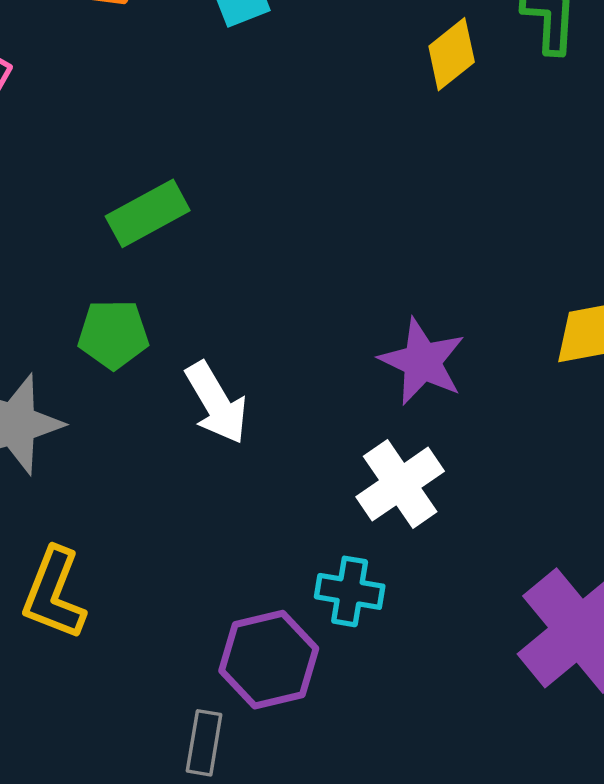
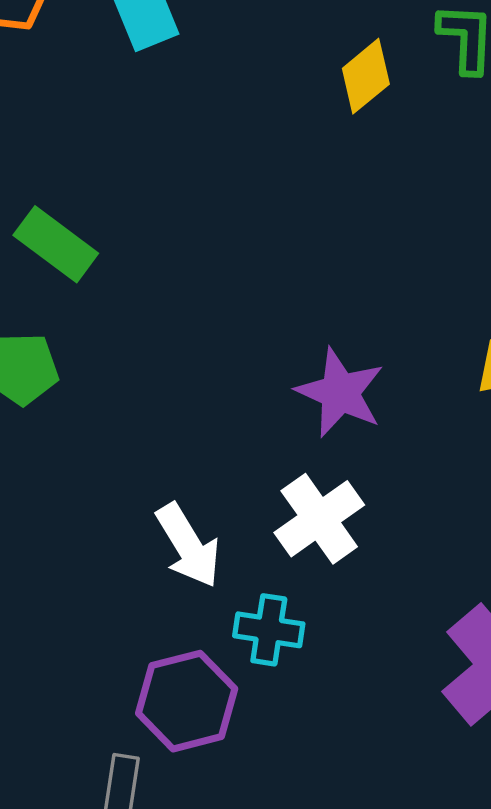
green rectangle: (148, 213) -> (56, 244), turned 66
white arrow: (216, 403) -> (188, 546), moved

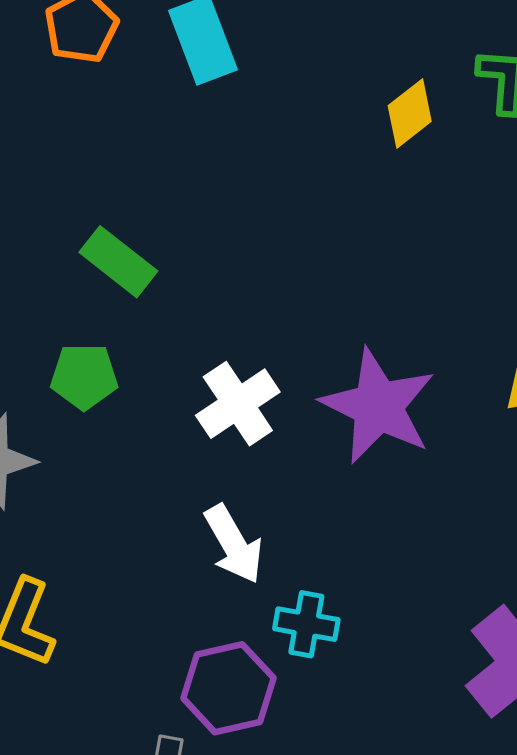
purple star: (340, 393) -> (378, 406), size x1.4
white cross: (319, 519) -> (238, 404), moved

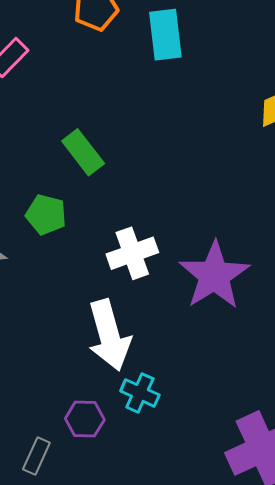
white arrow: (234, 544) -> (109, 335), size x1.4
purple hexagon: (228, 688) -> (85, 419), size x0.7

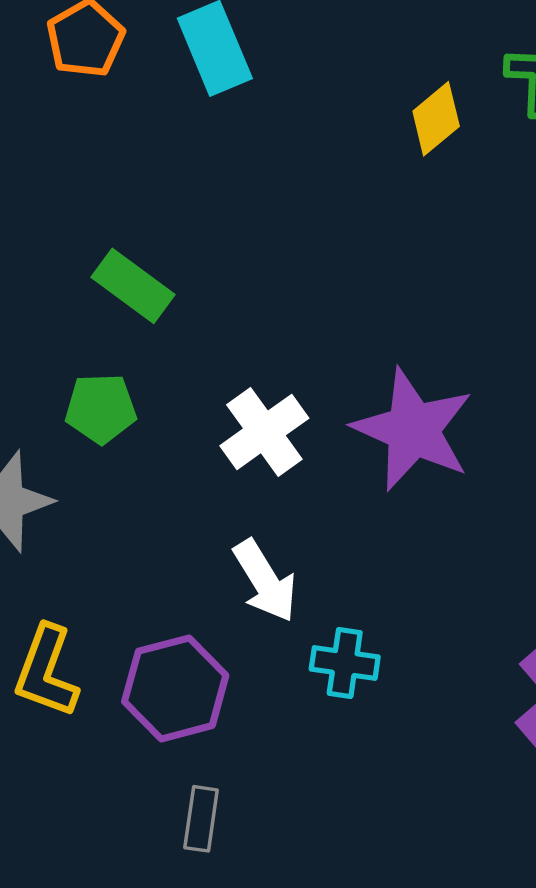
white arrow: (109, 335) -> (265, 581), size x0.7
purple hexagon: (85, 419) -> (175, 688), moved, size x1.5

